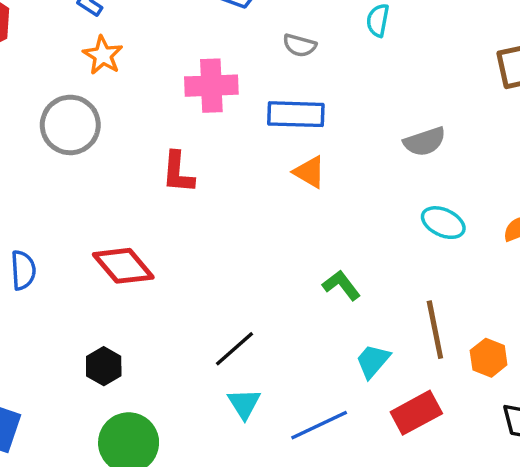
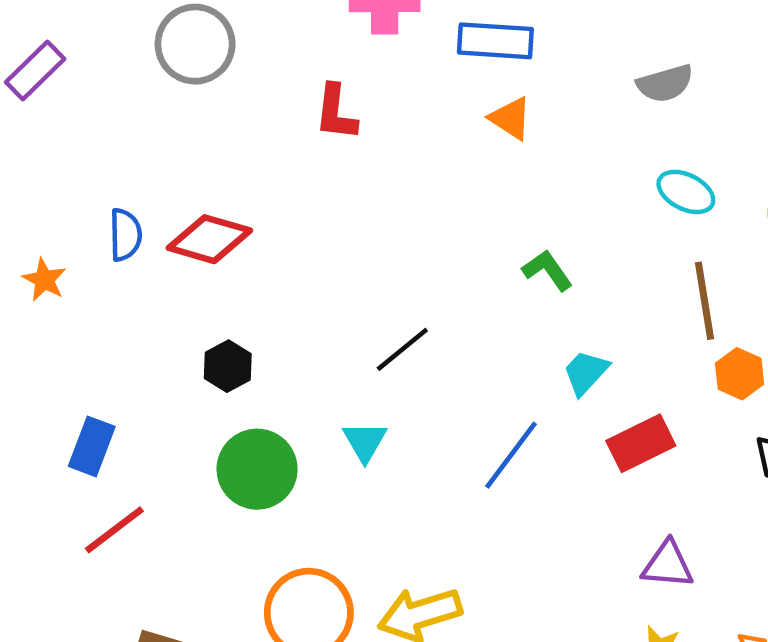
red diamond: (123, 266) -> (209, 239), moved, turned -36
brown line: (435, 330) -> (704, 301), moved
cyan triangle: (244, 404) -> (365, 442), moved
blue line: (319, 425) -> (511, 455), turned -30

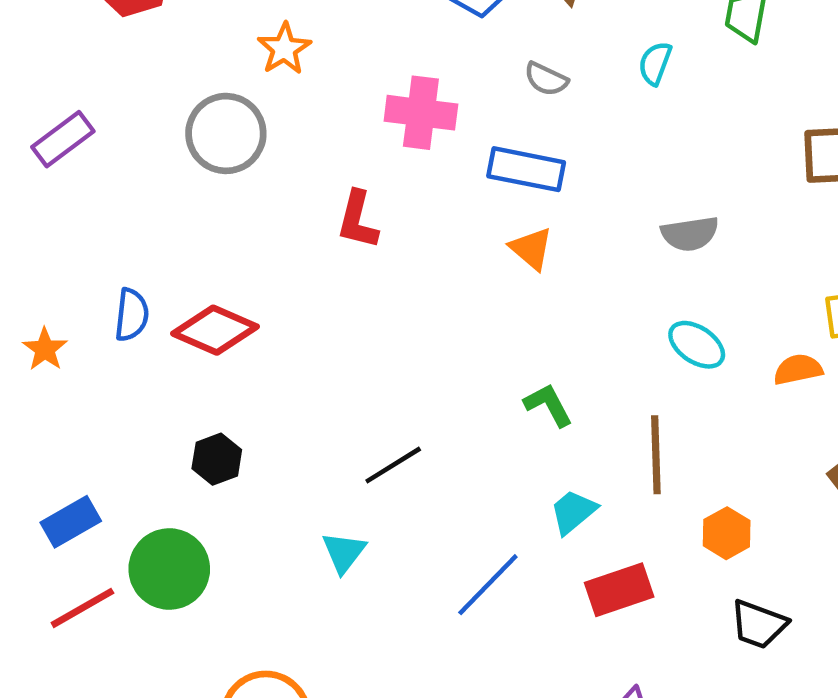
brown line: (704, 301) -> (656, 455), moved
blue rectangle: (92, 446) -> (71, 522), turned 32
green circle: (257, 469) -> (169, 569), moved

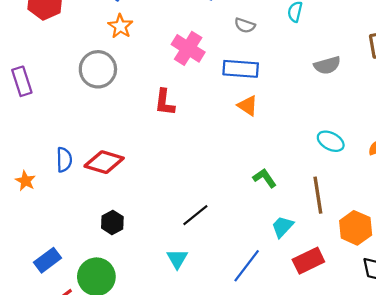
pink cross: (421, 113) -> (188, 48), turned 32
purple rectangle: (63, 139) -> (22, 81), turned -64
gray semicircle: (690, 234) -> (327, 65), moved
orange hexagon: (727, 533) -> (356, 228), size x1.4

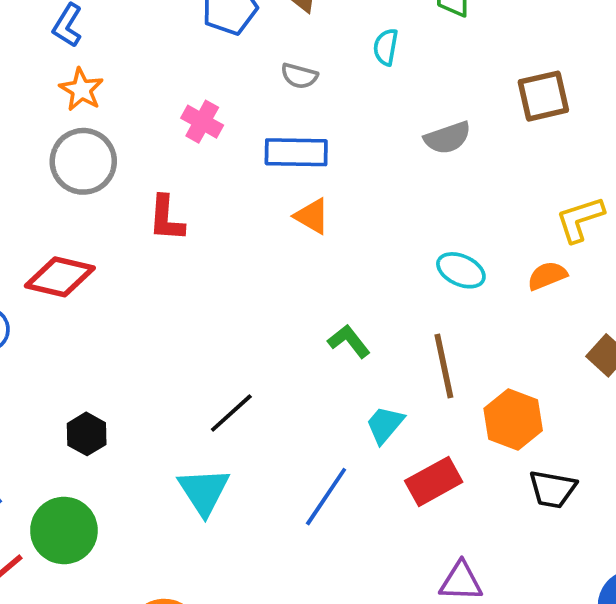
pink cross: (188, 48) -> (202, 122), size x0.7
gray circle: (98, 69) -> (83, 161), moved
red diamond: (104, 162) -> (60, 277), moved
cyan triangle: (177, 259) -> (204, 491), size x1.4

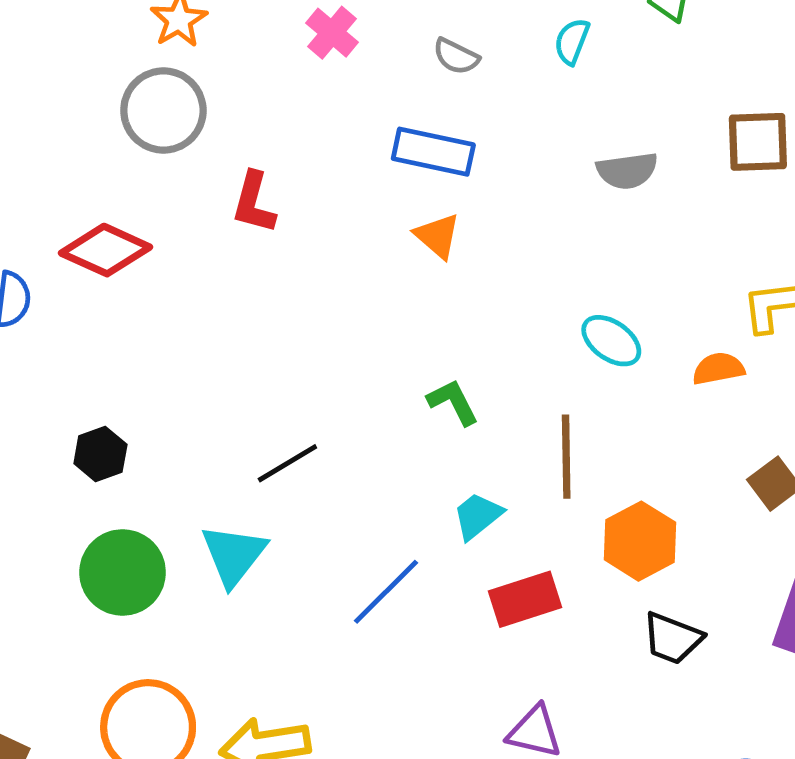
pink cross: (202, 122) -> (332, 33), moved
green circle: (64, 530) -> (123, 572), moved

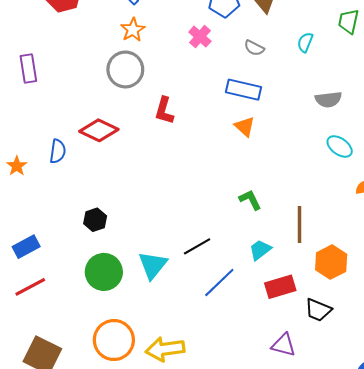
cyan ellipse: (611, 341) -> (340, 146), moved
black line: (287, 463) -> (197, 246), moved
black trapezoid: (672, 638) -> (318, 310), moved

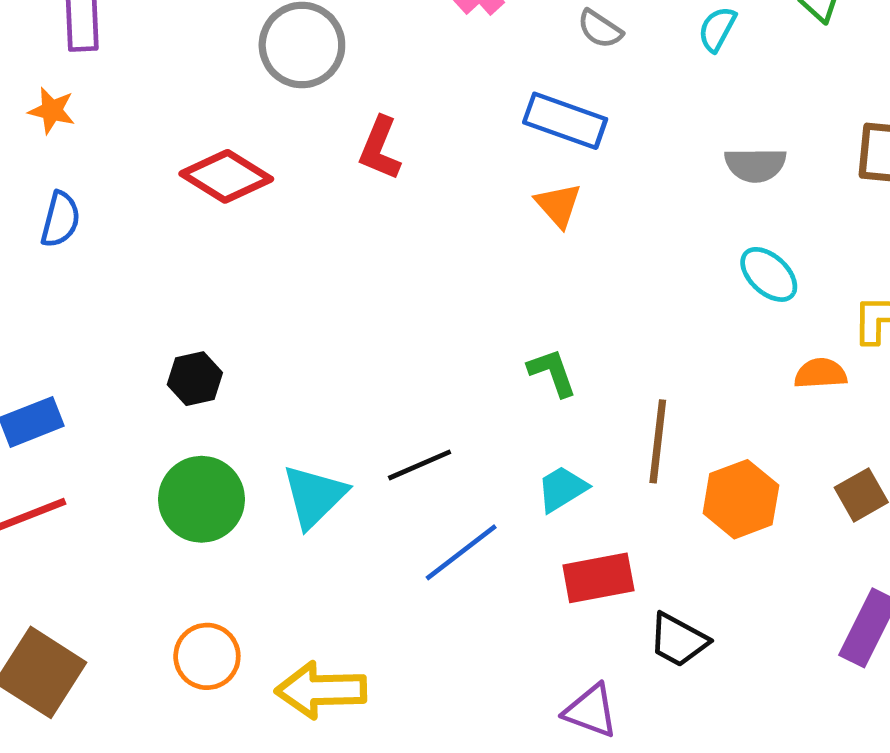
blue semicircle: (58, 151) -> (60, 219), moved
orange star: (17, 166) -> (52, 111), moved, turned -30
orange hexagon: (331, 262) -> (741, 499), moved
orange circle: (114, 340) -> (207, 656), size x0.7

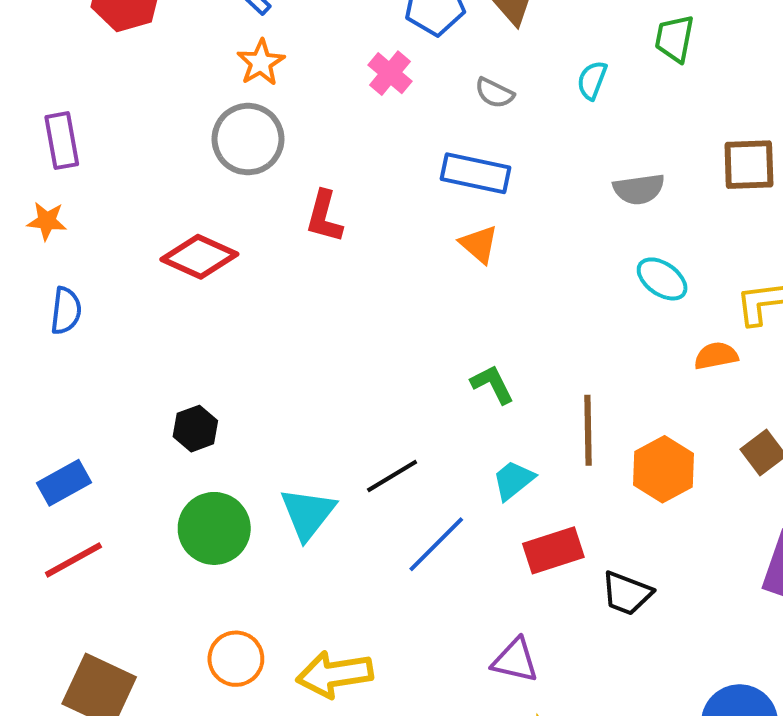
purple triangle: (591, 711) -> (515, 660), moved

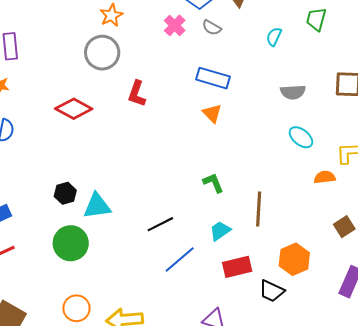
gray semicircle: (494, 93) -> (212, 28), moved
orange hexagon: (663, 469) -> (294, 259), moved
cyan triangle: (308, 513) -> (97, 206), moved, turned 40

